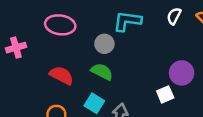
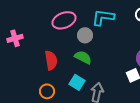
pink ellipse: (60, 25) -> (64, 20), moved, turned -30
red semicircle: (61, 75) -> (51, 60), turned 54

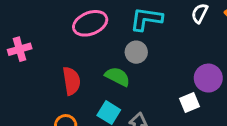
gray circle: (85, 35) -> (136, 52), moved

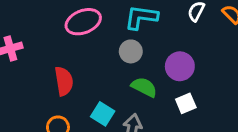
green semicircle: (118, 77) -> (144, 87), moved
purple circle: (208, 78) -> (180, 66), moved

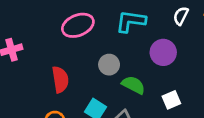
gray circle: (131, 51) -> (109, 65), moved
purple circle: (180, 66) -> (163, 52), moved

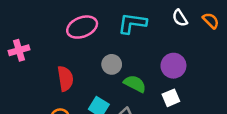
white semicircle: (181, 16) -> (180, 18), turned -60
purple circle: (163, 52) -> (173, 66), moved

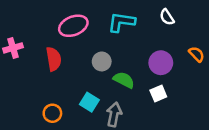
orange semicircle: (211, 21) -> (197, 54), moved
red semicircle: (65, 79) -> (54, 59), moved

